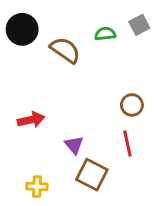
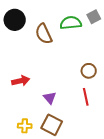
green semicircle: (105, 34) -> (71, 23), size x1.5
brown semicircle: (65, 50) -> (44, 34), turned -150
brown square: (92, 175) -> (52, 125), moved

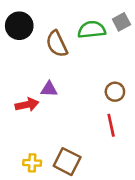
purple triangle: (50, 98) -> (49, 89), moved, turned -48

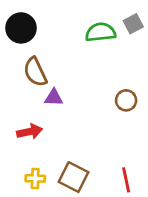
brown semicircle: (57, 44) -> (35, 72), moved
red arrow: (27, 105) -> (30, 132), moved
red line: (111, 125) -> (126, 180), moved

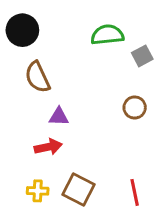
gray square: (133, 24) -> (142, 56), moved
purple triangle: (54, 98) -> (59, 117), moved
red arrow: (30, 132) -> (48, 147), moved

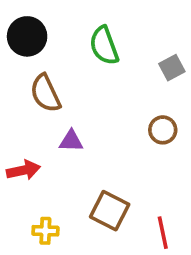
green semicircle: (107, 35) -> (104, 46), moved, turned -104
red arrow: (48, 147) -> (23, 170), moved
brown square: (79, 189) -> (110, 211), moved

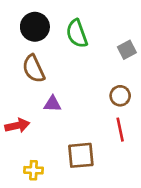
black circle: (27, 36) -> (35, 27), moved
brown square: (110, 211) -> (81, 155), turned -32
red line: (163, 233) -> (120, 130), moved

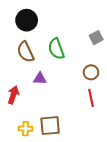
green semicircle: (77, 34) -> (56, 49), moved
red arrow: (17, 126) -> (13, 95), turned -60
brown square: (81, 155) -> (50, 126), moved

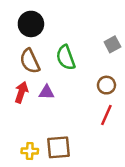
red arrow: (13, 95) -> (21, 92), moved
red line: (91, 98) -> (106, 115), turned 36

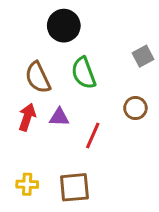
black circle: (31, 24) -> (64, 26), moved
red line: (106, 115) -> (93, 135), moved
yellow cross: (30, 151) -> (27, 184), moved

